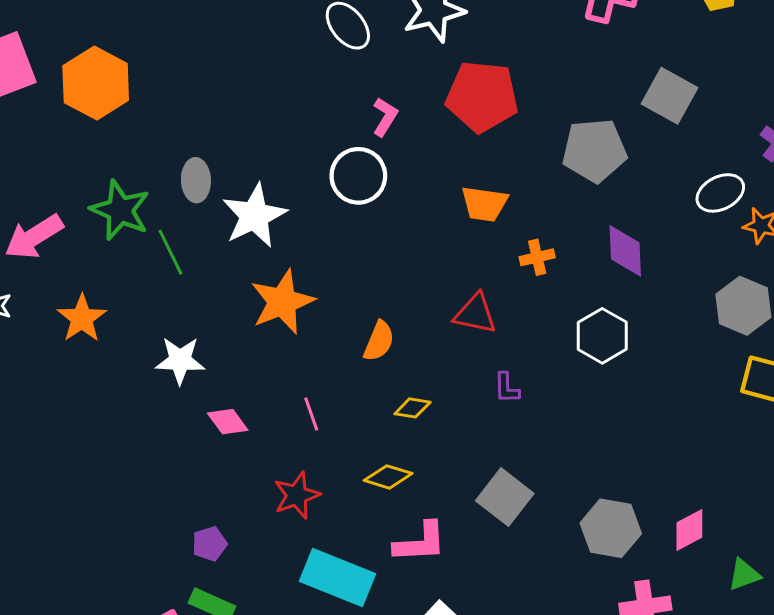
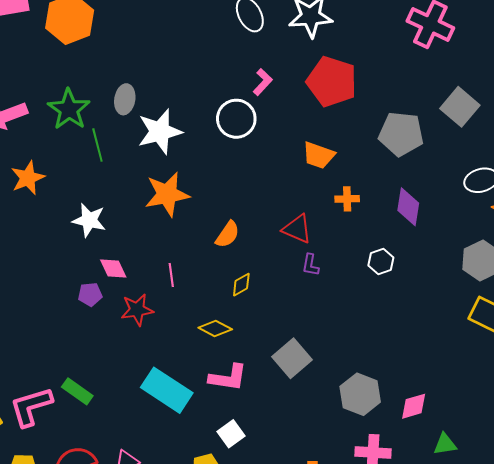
white hexagon: (602, 336) -> (381, 262), size x0.7
purple L-shape: (507, 388) -> (310, 265), moved
yellow diamond: (412, 408) -> (241, 285), turned -50
red star: (297, 495) -> (137, 310), moved
purple pentagon: (210, 544) -> (90, 294), moved

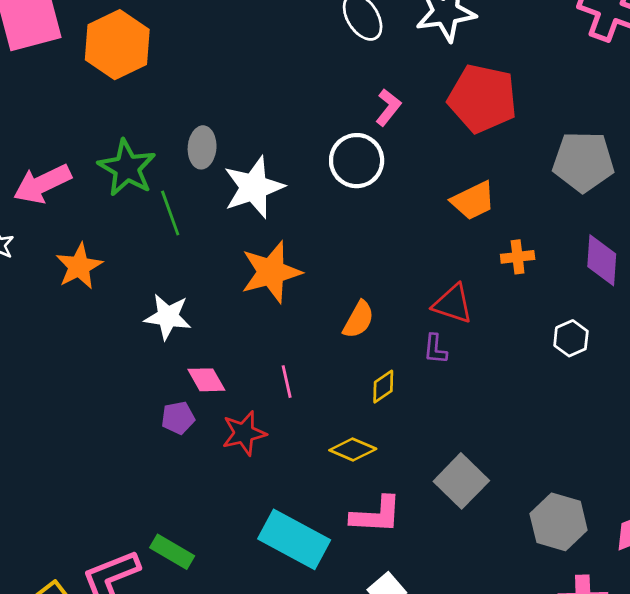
orange trapezoid: (319, 155) -> (473, 201), turned -40
purple L-shape: (310, 265) -> (435, 349), moved

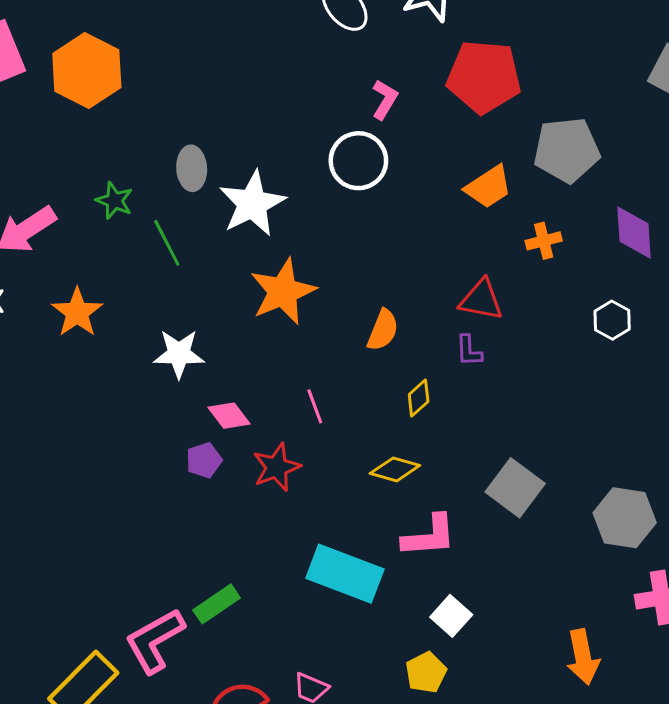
gray pentagon: (583, 162) -> (567, 150), moved
green star: (127, 168) -> (114, 201), size x0.6
green rectangle: (172, 552) -> (217, 604), turned -57

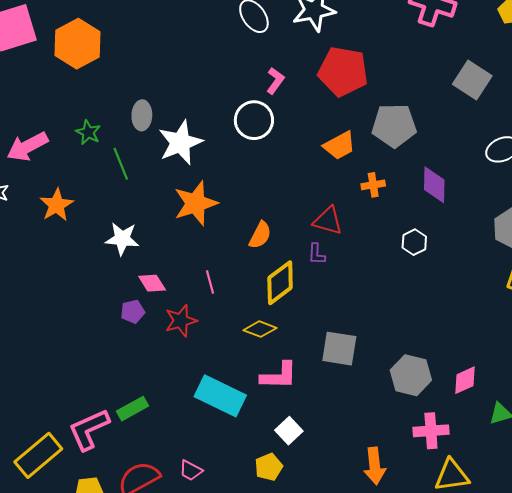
yellow diamond: (419, 398) -> (280, 283), size x1.8
gray square: (515, 488) -> (339, 349), turned -33

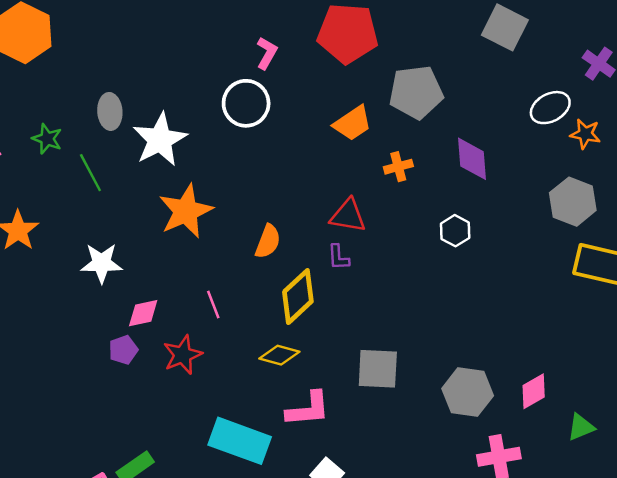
pink diamond: (152, 283) -> (143, 313), turned -64

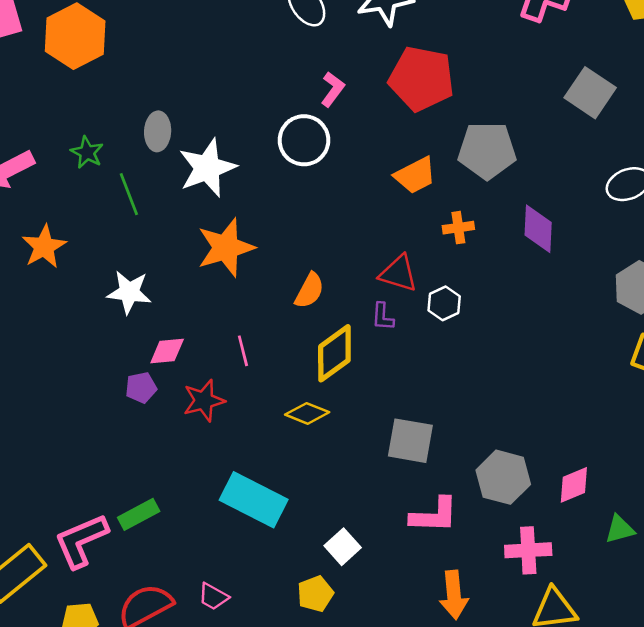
white hexagon: (455, 231) -> (444, 303), moved
pink L-shape: (308, 409) -> (434, 515), moved

